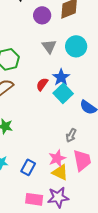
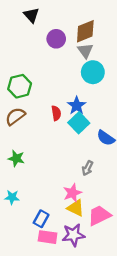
gray triangle: (49, 46) -> (85, 51), moved
red semicircle: (42, 84) -> (56, 113), turned 136
pink trapezoid: (82, 160) -> (99, 216), moved, turned -105
blue rectangle: (28, 167) -> (41, 219), moved

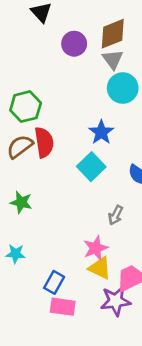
red semicircle: (56, 113) -> (44, 142), moved, size x1.5
cyan square: (79, 123) -> (91, 167), moved
purple star: (73, 235) -> (116, 301), moved

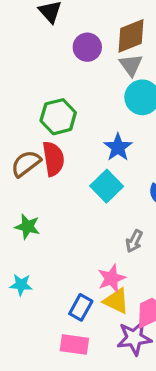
green hexagon: (26, 107) -> (58, 117), moved
blue rectangle: (54, 282) -> (81, 307), moved

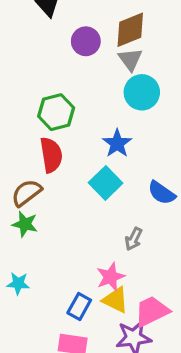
brown semicircle: (26, 164) -> (27, 193), moved

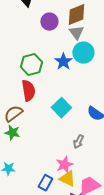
blue star: (117, 143) -> (63, 62), moved

